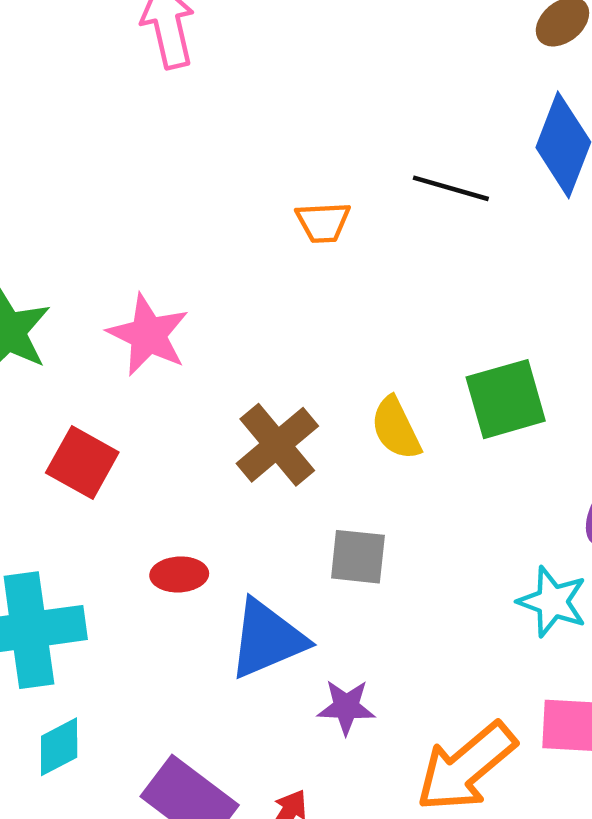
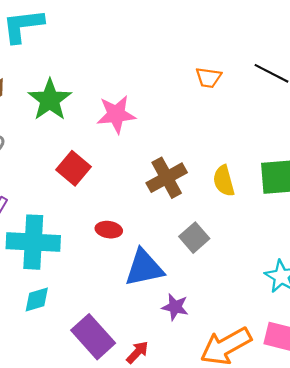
pink star: (148, 335) -> (116, 114), turned 30
gray square: (358, 557) -> (194, 238), turned 32

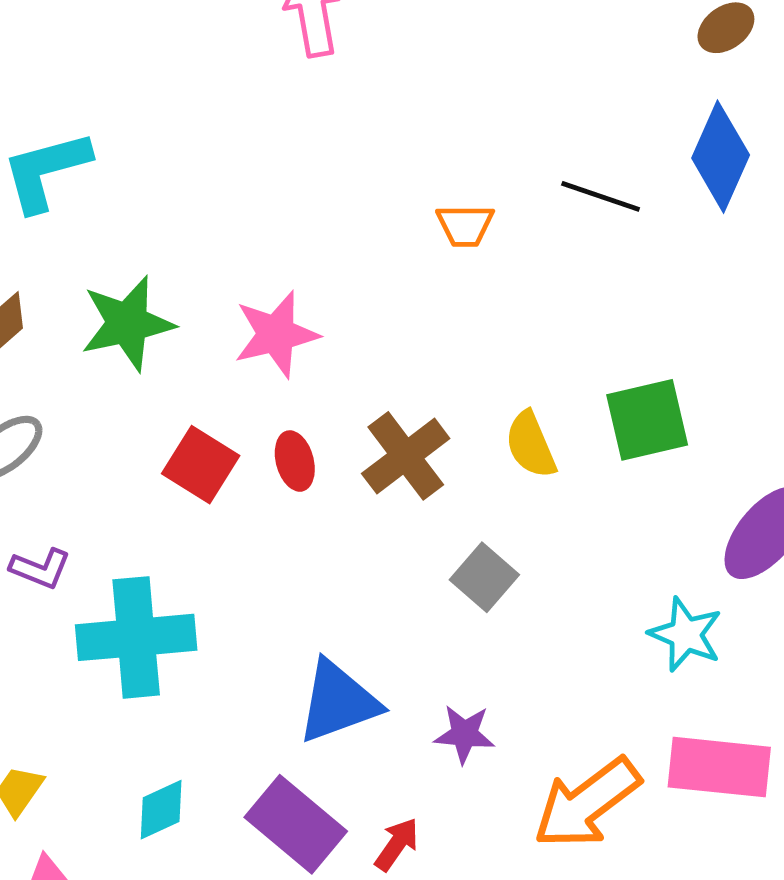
green star: (50, 100) -> (127, 323), turned 30
red ellipse: (109, 230) -> (295, 461), moved, turned 75
blue triangle: (144, 268) -> (338, 702), moved
cyan diamond: (37, 299) -> (161, 810), moved

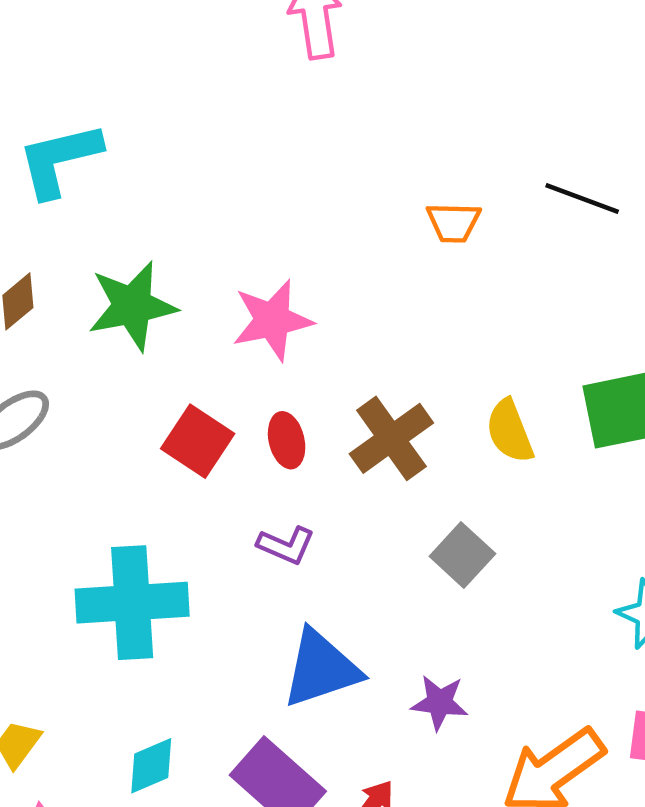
purple L-shape: (40, 568) -> (286, 545), moved

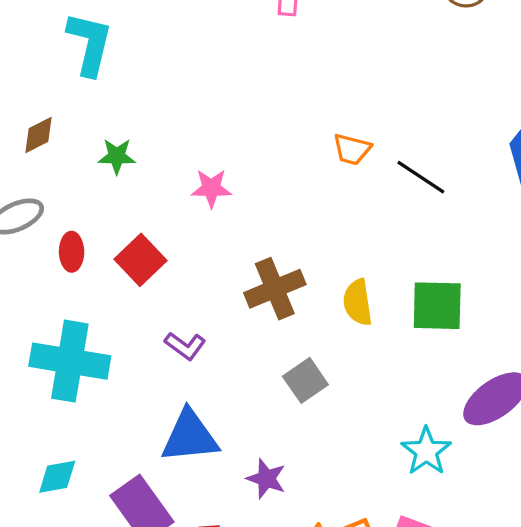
cyan L-shape: (59, 160) -> (90, 44), turned 104
black line: (582, 198) -> (421, 177), moved
green star: (132, 306) -> (117, 156), size x0.6
pink star: (272, 320) -> (211, 188), size x0.7
red ellipse: (287, 440) -> (72, 252), moved

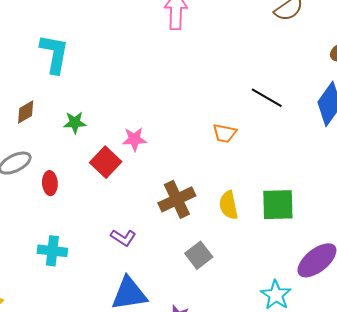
orange trapezoid: (352, 149) -> (225, 133), moved
black line: (421, 177) -> (267, 98), moved
red square: (141, 260) -> (106, 162), moved
cyan cross: (70, 361) -> (52, 251), size x0.6

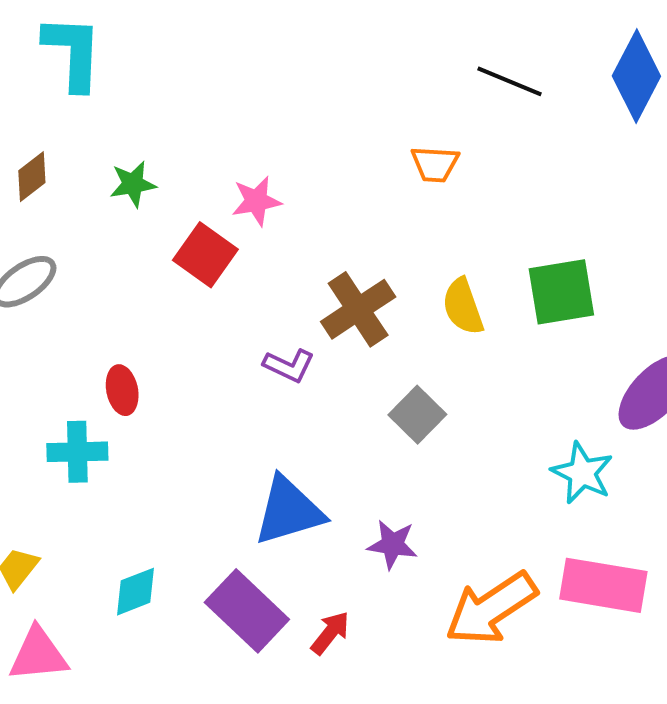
red ellipse: (50, 183) -> (122, 390), moved
purple L-shape: (123, 238) -> (289, 366), moved
cyan cross: (52, 251) -> (77, 452), moved

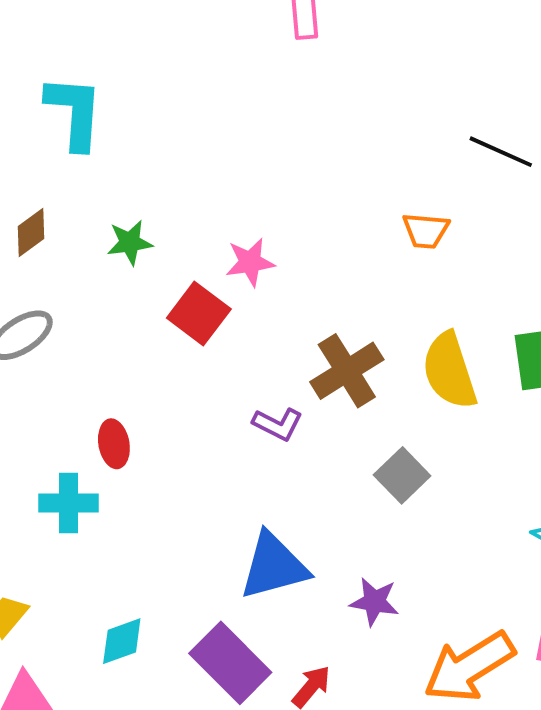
yellow semicircle: (463, 307) -> (449, 371), size x1.4

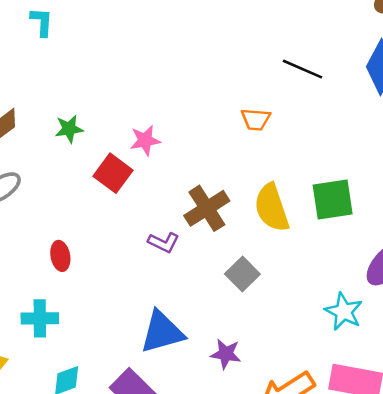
cyan L-shape: (74, 112) -> (42, 22), moved, size x0.6
cyan cross: (69, 503) -> (40, 318), moved

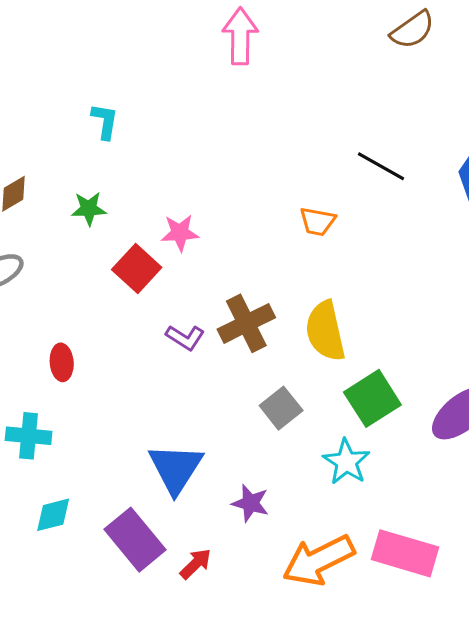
cyan L-shape: (42, 22) -> (105, 121), moved
green square: (333, 200) -> (372, 398), moved, turned -30
purple L-shape: (164, 242) -> (185, 337), moved
cyan star: (344, 312) -> (346, 462), moved
blue triangle: (162, 332) -> (176, 468), turned -48

